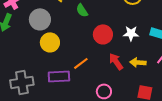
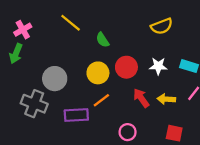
gray circle: (40, 19) -> (55, 79), moved
yellow circle: (50, 42) -> (98, 73), moved
gray cross: (22, 82) -> (34, 104), moved, turned 30

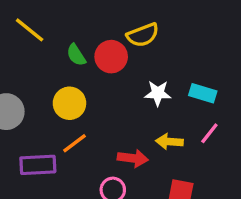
yellow semicircle: (162, 26) -> (143, 35), moved
red circle: (126, 67) -> (111, 57), moved
red arrow: (141, 98) -> (133, 158), moved, turned 132

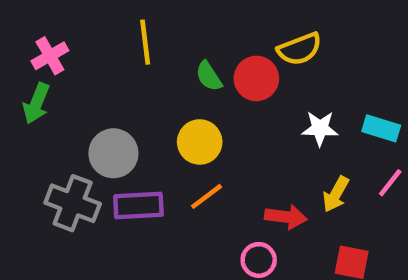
yellow line: (30, 30) -> (145, 42), turned 44
yellow arrow: (169, 142) -> (336, 194), turned -65
purple rectangle: (38, 165) -> (138, 206), moved

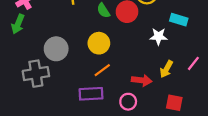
cyan rectangle: (381, 128) -> (179, 20), moved
gray cross: (73, 203) -> (36, 74), turned -30
purple rectangle: (138, 206) -> (91, 94), moved

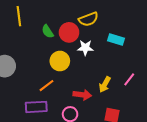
white star: (159, 36) -> (85, 48), moved
yellow circle: (99, 43) -> (60, 61), moved

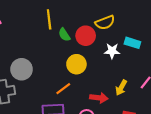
yellow line: (19, 16) -> (49, 19), moved
white star: (85, 48) -> (112, 51), moved

